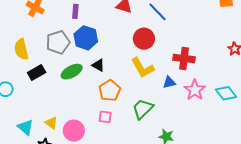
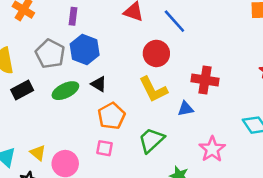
gray pentagon: (58, 42) -> (50, 54), turned -30
pink star: (195, 90) -> (212, 149), moved

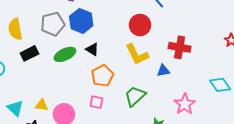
gray pentagon: (50, 54) -> (53, 24), turned 30
yellow triangle: (38, 153) -> (42, 105), turned -32

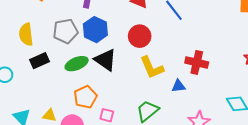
red circle: (140, 25) -> (140, 36), moved
black triangle: (92, 49) -> (105, 60), size x1.6
orange pentagon: (102, 76) -> (85, 97), moved

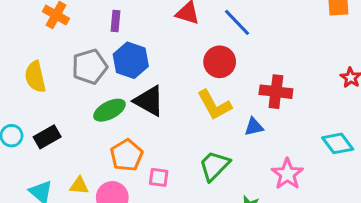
red circle: (140, 36) -> (220, 62), moved
black rectangle: (40, 61) -> (47, 137), moved

